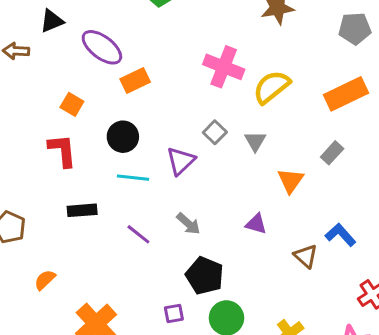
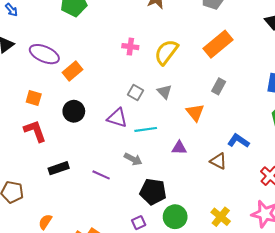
pink cross: (224, 67) -> (130, 47), size x0.6
purple triangle: (181, 161) -> (117, 118), turned -45
cyan line: (133, 178) -> (146, 129), moved

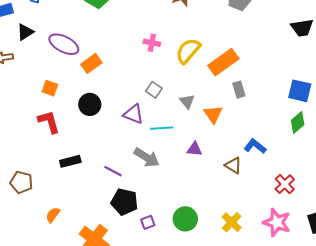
orange rectangle: (218, 44) -> (223, 62), moved
gray rectangle: (219, 86) -> (239, 90), turned -49
gray triangle: (164, 92) -> (187, 101), moved
gray arrow: (133, 159) -> (147, 157), size x1.4
black pentagon: (153, 192) -> (124, 202), moved

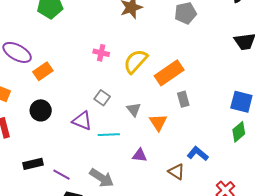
gray arrow: (147, 157) -> (102, 178), moved
black rectangle: (70, 161) -> (33, 164), moved

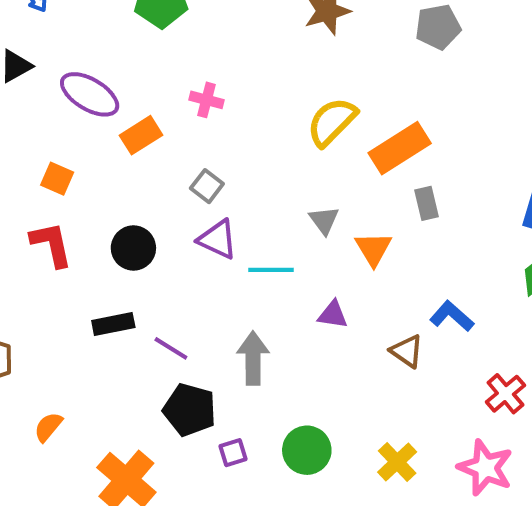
pink cross: (101, 53) -> (207, 100), moved
gray square: (102, 98) -> (207, 186), moved
black circle: (41, 110) -> (133, 248), moved
gray arrow: (102, 178) -> (253, 358), turned -125

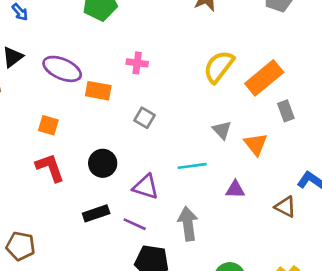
orange rectangle: (141, 135) -> (98, 91), turned 50
purple triangle: (217, 239) -> (146, 187), moved

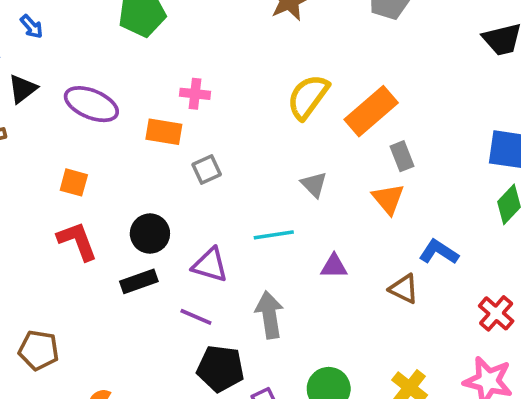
orange rectangle: (98, 91) -> (164, 132), moved
gray square: (144, 118) -> (207, 170), turned 36
orange triangle: (256, 144) -> (388, 199), moved
black rectangle: (96, 213) -> (139, 281), moved

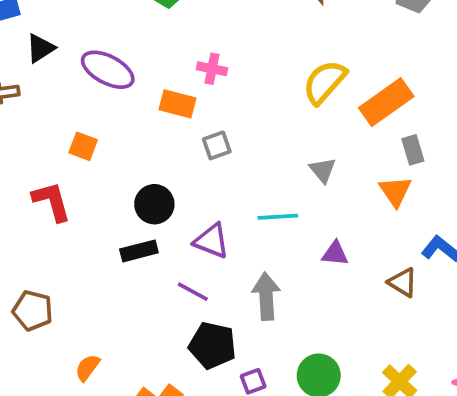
red L-shape: (77, 241) -> (52, 201), moved

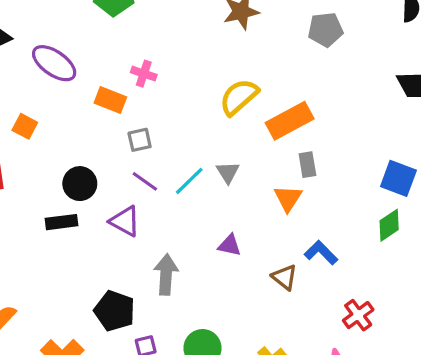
cyan line: (278, 217) -> (189, 181), moved, turned -48
purple line: (193, 292) -> (145, 181), moved

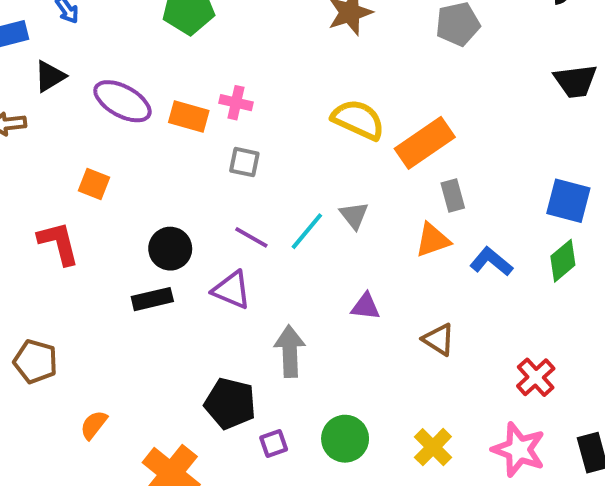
yellow semicircle: (239, 97) -> (358, 120), turned 72
orange rectangle: (110, 100) -> (189, 116), moved
gray square: (140, 140) -> (244, 162), moved, turned 30
orange triangle: (288, 198) -> (433, 240), turned 44
blue L-shape: (321, 253) -> (491, 262), moved

